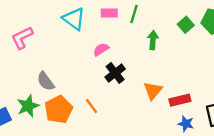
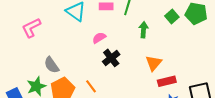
orange triangle: (153, 91) -> (154, 63), moved

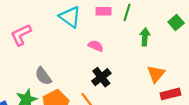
pink semicircle: (99, 38) -> (96, 46), turned 56
black cross: (111, 58) -> (101, 77), moved

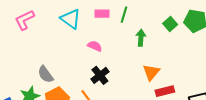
pink L-shape: (21, 35) -> (25, 20), moved

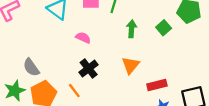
green square: (170, 24) -> (164, 28), moved
orange triangle: (151, 72) -> (130, 65), moved

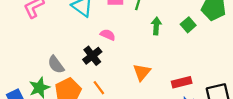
orange triangle: (130, 65) -> (142, 72), moved
black cross: (89, 69) -> (92, 56), moved

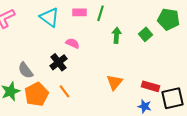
orange triangle: (142, 72) -> (114, 82), moved
red rectangle: (182, 82) -> (150, 86), moved, turned 30

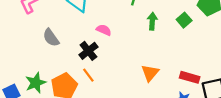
gray semicircle: (26, 70) -> (51, 38), moved
orange line: (64, 91) -> (88, 75), moved

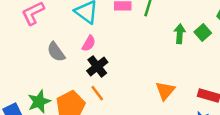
green arrow: (152, 21) -> (180, 34), moved
pink semicircle: (104, 30) -> (89, 43), moved, turned 96

